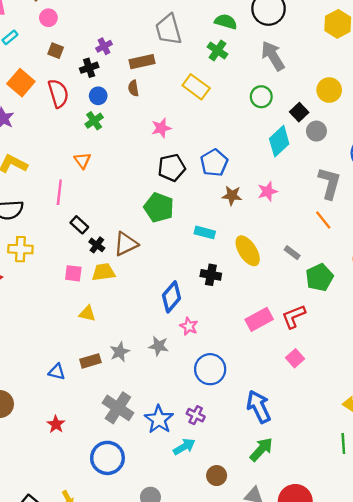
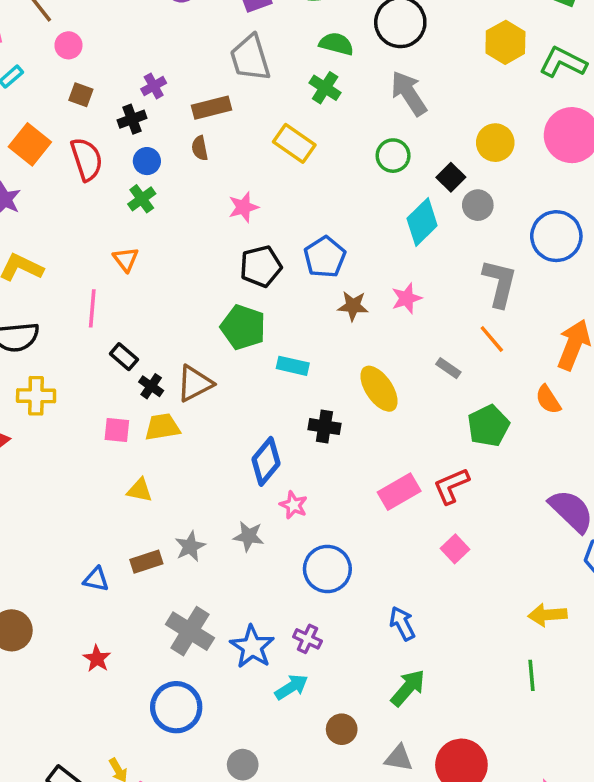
cyan rectangle: (205, 232) -> (293, 366), moved
gray rectangle: (292, 253) -> (448, 368), moved
blue arrow: (259, 407) -> (402, 623), size x0.7

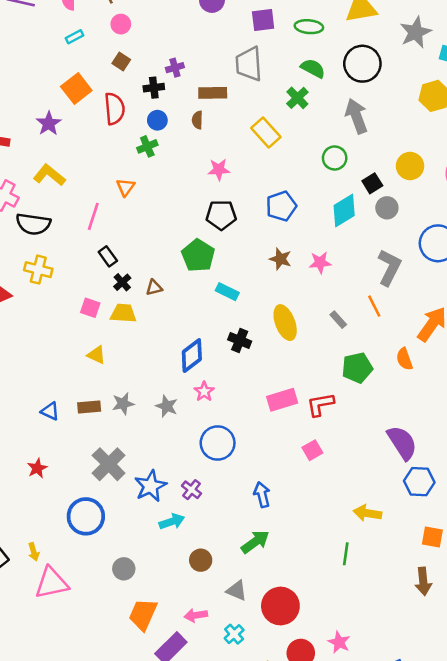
blue pentagon: (325, 257) -> (281, 206), moved
brown triangle: (195, 383) -> (154, 288), size x0.6

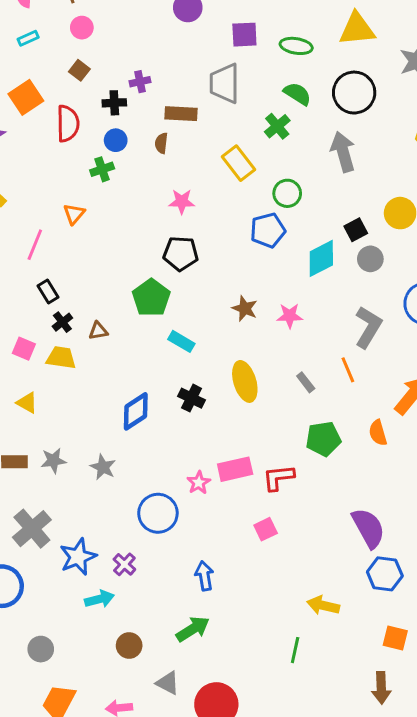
green circle: (335, 158) -> (287, 193), moved
blue pentagon: (281, 206) -> (268, 230), moved
pink star: (204, 391) -> (199, 483), moved

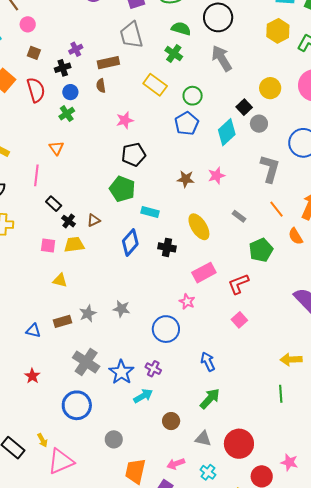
orange line: (348, 370) -> (276, 209), moved
blue diamond: (136, 411) -> (130, 242), moved
pink rectangle: (235, 469) -> (204, 273), moved

